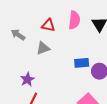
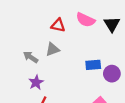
pink semicircle: (74, 20) -> (86, 20), turned 108
gray arrow: (18, 35) -> (31, 57), moved

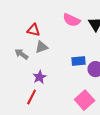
red triangle: (58, 25) -> (34, 30), moved
purple star: (36, 82) -> (40, 77), moved

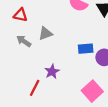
red triangle: (34, 30) -> (20, 15), moved
purple star: (40, 77) -> (52, 71), moved

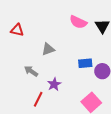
red triangle: (20, 15) -> (17, 30), moved
gray arrow: (24, 41) -> (31, 71), moved

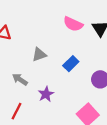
blue rectangle: (85, 63) -> (71, 64), moved, turned -40
red line: (38, 99) -> (17, 111), moved

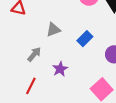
gray arrow: (20, 79) -> (34, 54), turned 96

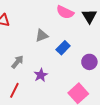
gray triangle: (53, 30) -> (42, 36), moved

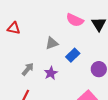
purple star: (41, 75) -> (51, 73), moved

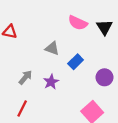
gray triangle: (52, 43) -> (52, 48), turned 40

